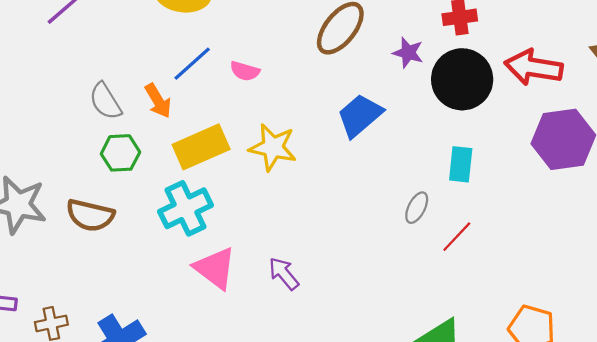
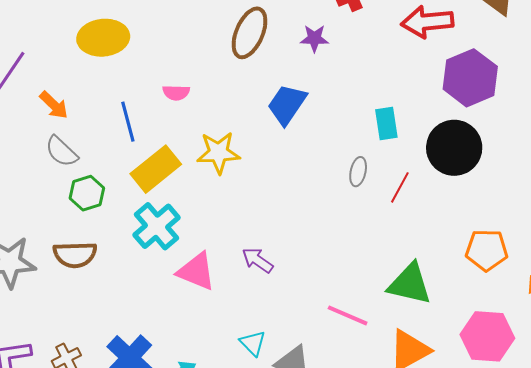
blue line: (192, 64) -> (128, 122), moved, turned -48
black circle: (462, 79) -> (454, 148), moved
orange arrow: (158, 101) -> (54, 105), moved

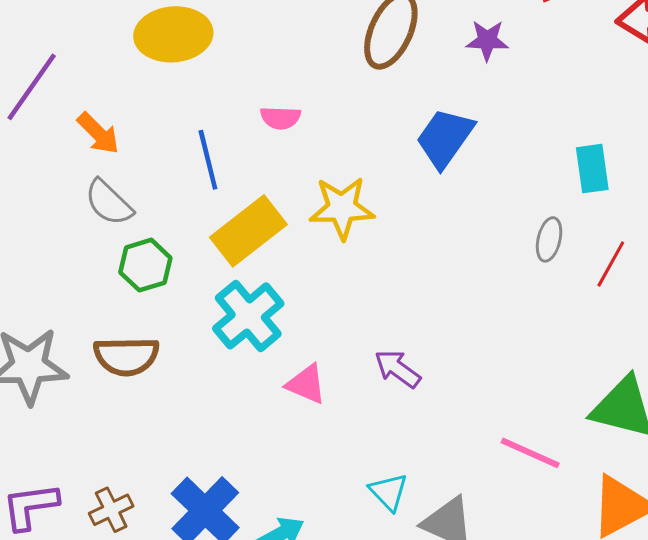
pink triangle: (196, 271) -> (306, 384), size x0.7

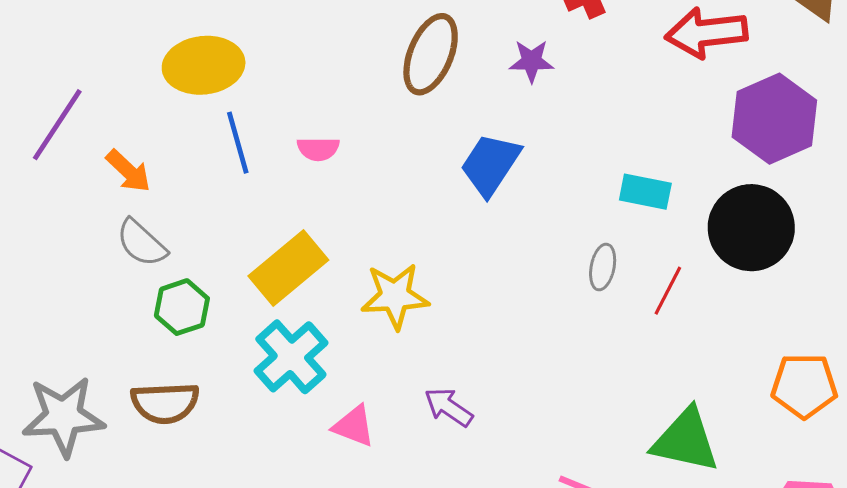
blue line: (208, 160) -> (238, 143), moved
cyan rectangle: (592, 169) -> (645, 192), turned -69
yellow star: (342, 208) -> (395, 296), moved

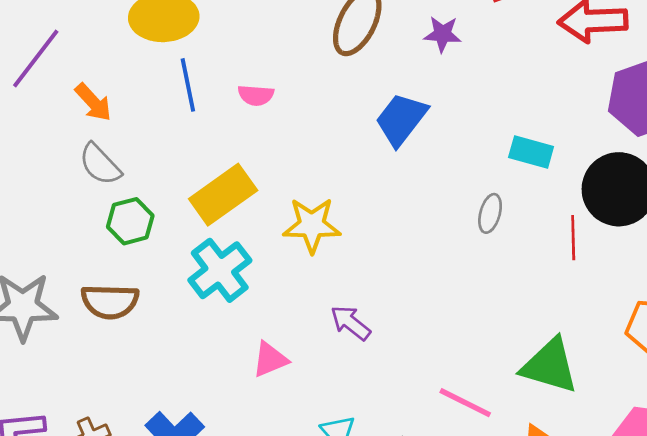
red line: (668, 291) -> (573, 238), moved, turned -33
pink triangle: (354, 426) -> (270, 359), moved, turned -48

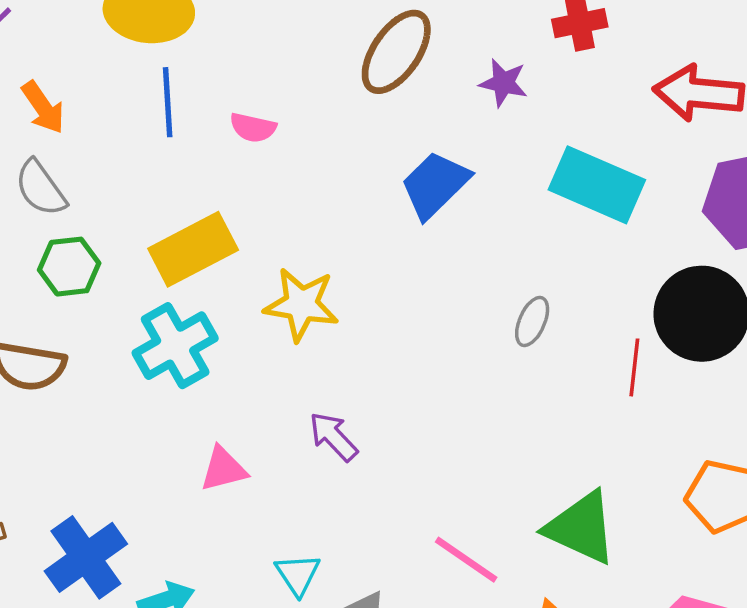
cyan rectangle: (531, 152) -> (597, 185), moved, size x1.6

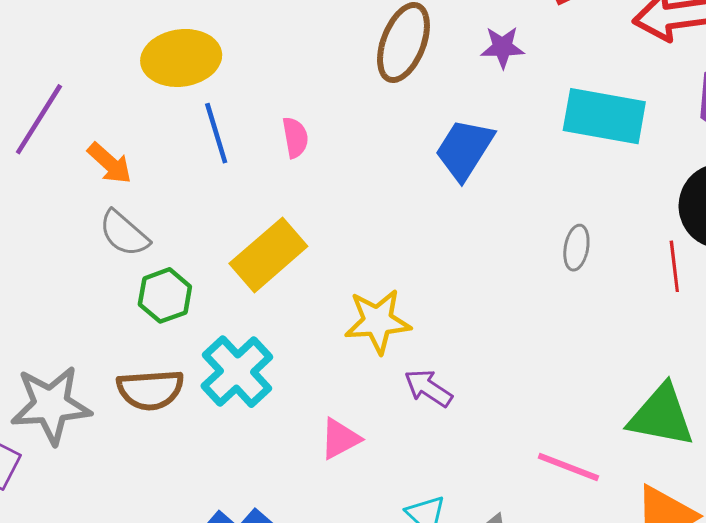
pink semicircle: (253, 128) -> (295, 137), turned -99
yellow star: (301, 304) -> (378, 321), moved
cyan cross: (175, 346) -> (237, 372), moved

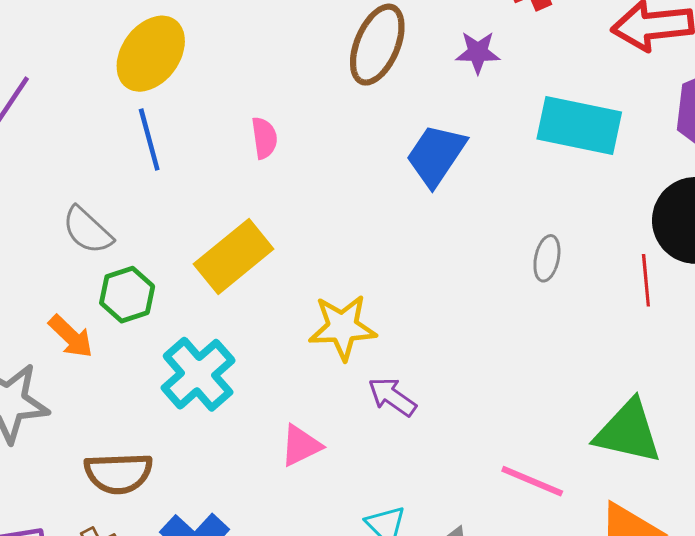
yellow ellipse: (181, 58) -> (151, 54), turned -48
blue line: (216, 133) -> (149, 139), moved
orange arrow: (110, 163) -> (71, 337), moved
brown semicircle: (150, 390) -> (118, 473), moved

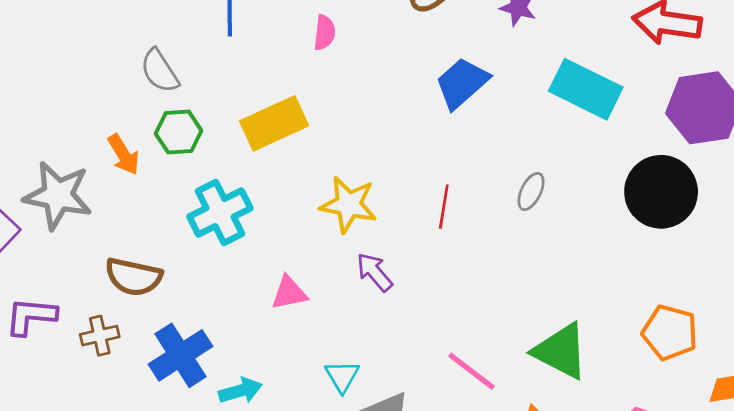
red line: (646, 280) -> (444, 207), moved

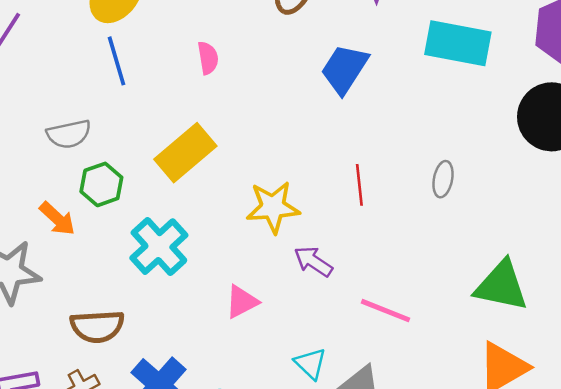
gray semicircle: (160, 71) -> (69, 134), turned -54
gray ellipse: (531, 191) -> (443, 179), moved
pink line: (472, 371) -> (385, 311), moved

